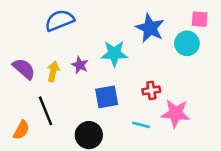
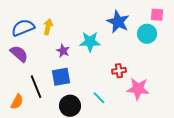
blue semicircle: (60, 20) -> (23, 28), moved
yellow arrow: (53, 71) -> (48, 27), moved
blue square: (107, 97) -> (61, 77), moved
cyan line: (141, 125) -> (99, 98), moved, turned 32

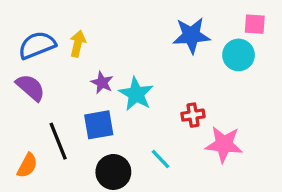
blue star: (118, 22) -> (191, 35), turned -30
cyan star: (90, 42) -> (136, 94), moved, turned 30

